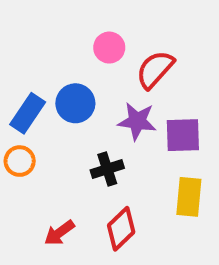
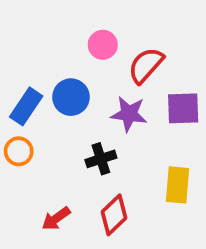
purple square: (183, 135) -> (183, 108), moved

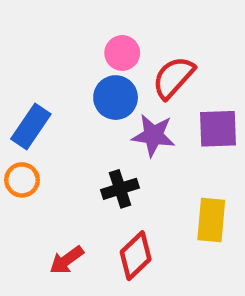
blue circle: (71, 97) -> (116, 98), moved

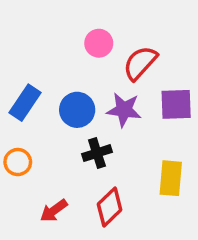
blue circle: (116, 98) -> (77, 110), moved
orange circle: (22, 180) -> (18, 162), moved

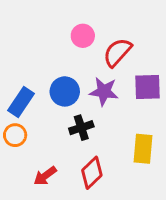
blue rectangle: (25, 103) -> (21, 102), moved

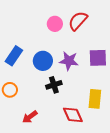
red semicircle: (117, 52) -> (78, 21), moved
blue rectangle: (21, 102) -> (14, 56), moved
red diamond: (92, 173) -> (73, 115), moved, turned -70

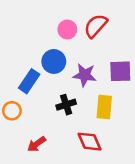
blue rectangle: (14, 56) -> (29, 81), moved
blue circle: (43, 61) -> (54, 61), moved
yellow rectangle: (95, 99) -> (104, 107), moved

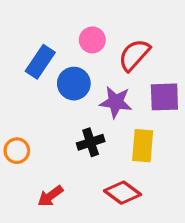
red semicircle: (96, 26) -> (134, 55), moved
blue rectangle: (29, 81) -> (40, 62), moved
red diamond: (90, 142) -> (122, 193), turned -30

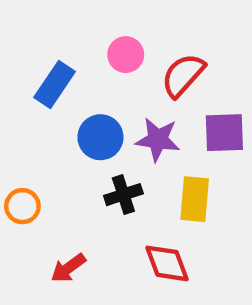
blue circle: (74, 84) -> (100, 137), moved
red diamond: (122, 193) -> (167, 263), turned 33

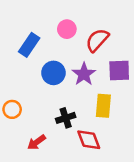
purple star: (158, 140) -> (84, 74), turned 30
black cross: (123, 195) -> (66, 118), moved

